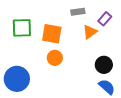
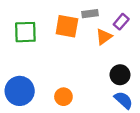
orange square: (52, 34) -> (67, 26), moved
orange circle: (55, 58) -> (63, 97), moved

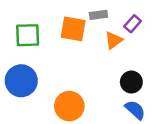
blue circle: (20, 91) -> (21, 81), moved
orange circle: (63, 97) -> (69, 106), size x1.5

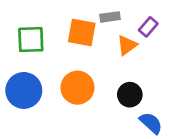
black circle: (131, 82) -> (130, 95), moved
orange circle: (69, 106) -> (78, 88), moved

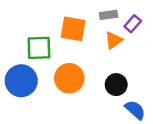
gray rectangle: (110, 17) -> (109, 15), moved
green square: (31, 40) -> (39, 48), moved

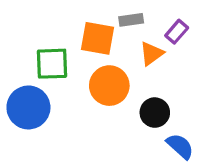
gray rectangle: (109, 15) -> (131, 20), moved
orange circle: (69, 78) -> (109, 86), moved

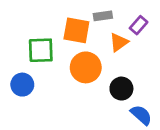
blue circle: (28, 107) -> (22, 85), size x0.7

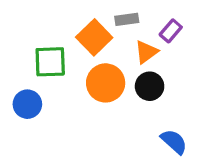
orange square: (76, 30) -> (94, 37), turned 36
black circle: (121, 89) -> (150, 86), moved

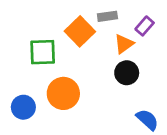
orange circle: (106, 83) -> (63, 93), moved
blue circle: (27, 104) -> (23, 107), moved

